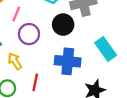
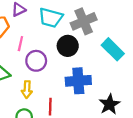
cyan rectangle: (106, 49) -> (113, 49), moved
yellow arrow: (15, 61) -> (27, 90), turned -133

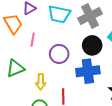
black circle: (68, 46) -> (92, 45), moved
purple circle: (36, 61) -> (59, 54), moved

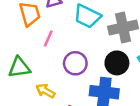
yellow arrow: (41, 82) -> (45, 91), turned 105

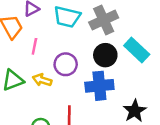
yellow arrow: (45, 91) -> (42, 80), moved

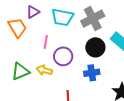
pink line: (34, 46) -> (46, 42), moved
blue cross: (99, 86) -> (92, 73), size x0.7

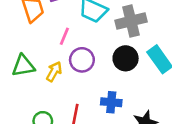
yellow arrow: (44, 70) -> (54, 72), turned 91
blue cross: (92, 73) -> (111, 102), moved

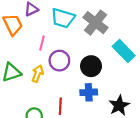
gray cross: (131, 21) -> (95, 23), turned -30
black circle: (126, 58) -> (91, 66), moved

